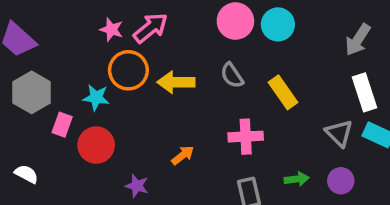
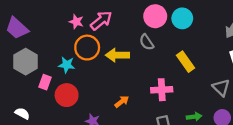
gray semicircle: (232, 75) -> (147, 42), moved

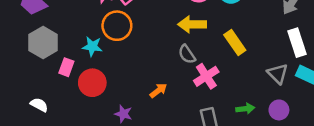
gray semicircle: (147, 42) -> (187, 54), moved
yellow arrow: (117, 55) -> (192, 24), moved
pink cross: (162, 90) -> (206, 76), turned -30

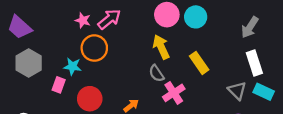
yellow arrow: (192, 24) -> (161, 47), turned 65
pink rectangle: (66, 67) -> (59, 85), moved
red circle: (92, 83) -> (90, 99), moved

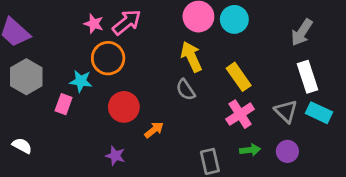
pink cross: (174, 93) -> (240, 114), moved
red circle: (90, 99) -> (124, 107), moved

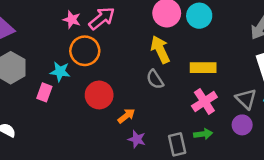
yellow rectangle: (239, 77) -> (203, 68), turned -55
green arrow: (250, 150) -> (203, 134), moved
purple circle: (287, 151) -> (242, 125), moved
purple star: (115, 156) -> (137, 139), moved

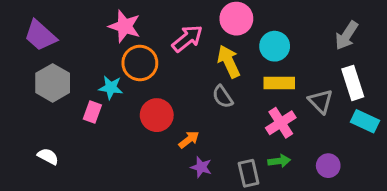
cyan circle: (199, 16) -> (275, 46), moved
pink arrow: (102, 18) -> (187, 39), moved
pink star: (72, 20) -> (125, 26), size x1.5
gray triangle: (246, 99) -> (321, 101), moved
purple circle: (242, 125) -> (328, 166), moved

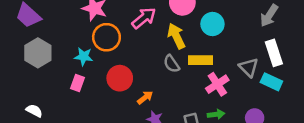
yellow rectangle: (279, 83) -> (200, 60), moved
pink rectangle: (92, 112) -> (78, 83), moved
cyan rectangle: (365, 121) -> (271, 82), moved

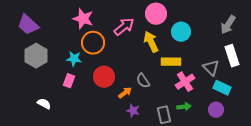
gray semicircle: (172, 64) -> (143, 81), moved
cyan rectangle: (271, 82) -> (222, 88), moved
white semicircle: (34, 111) -> (44, 104), moved

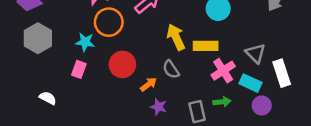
yellow arrow: (151, 42) -> (176, 37), moved
white rectangle: (232, 56) -> (282, 73), moved
cyan rectangle: (222, 88) -> (251, 83), moved

